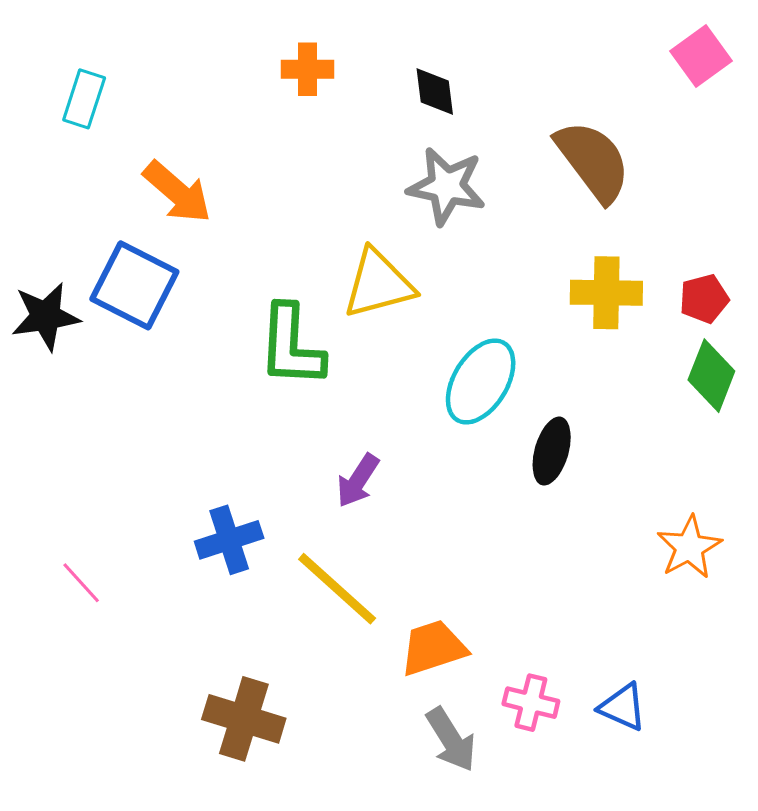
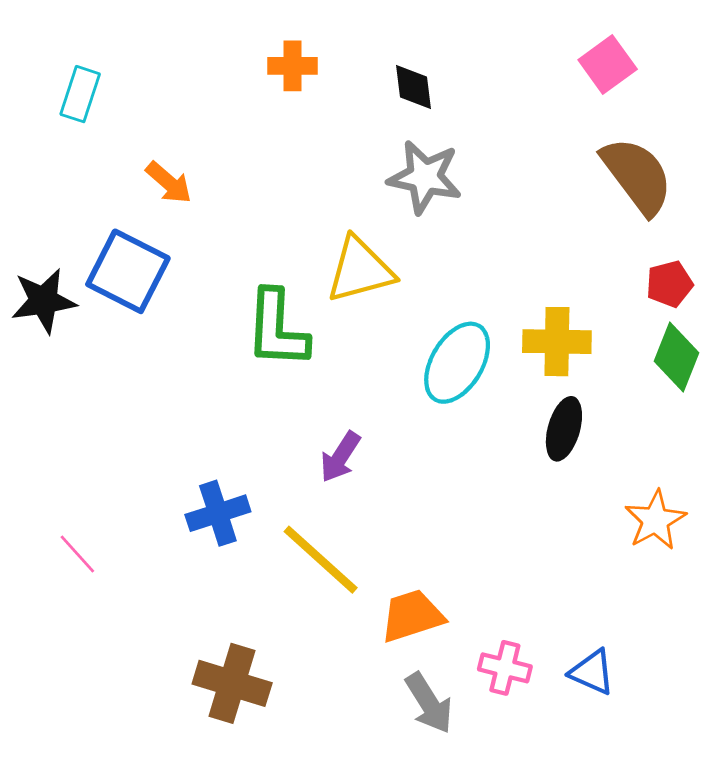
pink square: (701, 56) -> (608, 65), moved
brown semicircle: (593, 161) -> (637, 176), moved
orange arrow: (177, 192) -> (169, 183), size x0.7
yellow cross: (606, 293) -> (557, 342), moved
black ellipse: (552, 451) -> (564, 429), moved

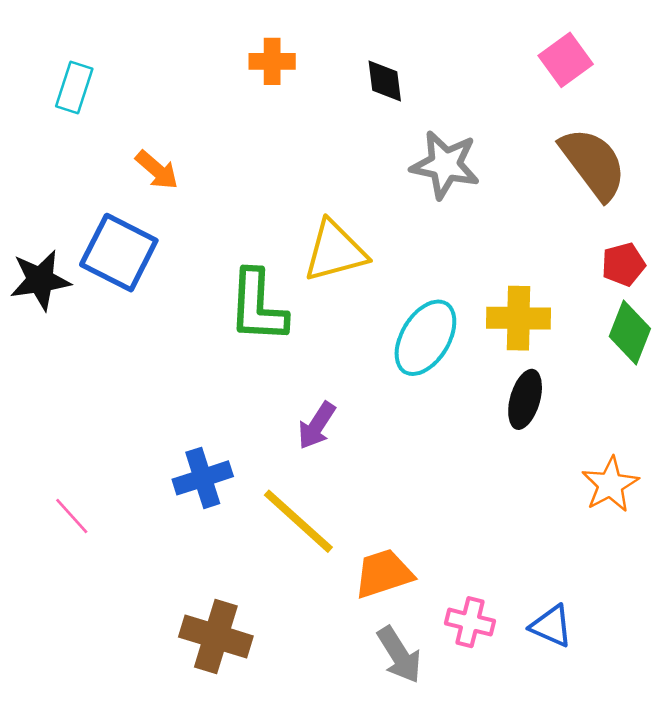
gray star: (425, 177) -> (445, 165), moved

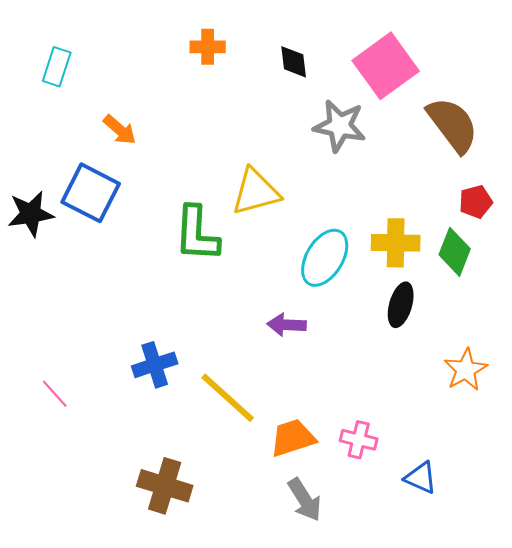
pink square: (566, 60) -> (386, 66), moved, size x1.6
green diamond: (630, 333) -> (455, 252), moved
purple arrow: (317, 426) -> (287, 325), moved, turned 60
pink cross: (470, 622) -> (359, 440), moved

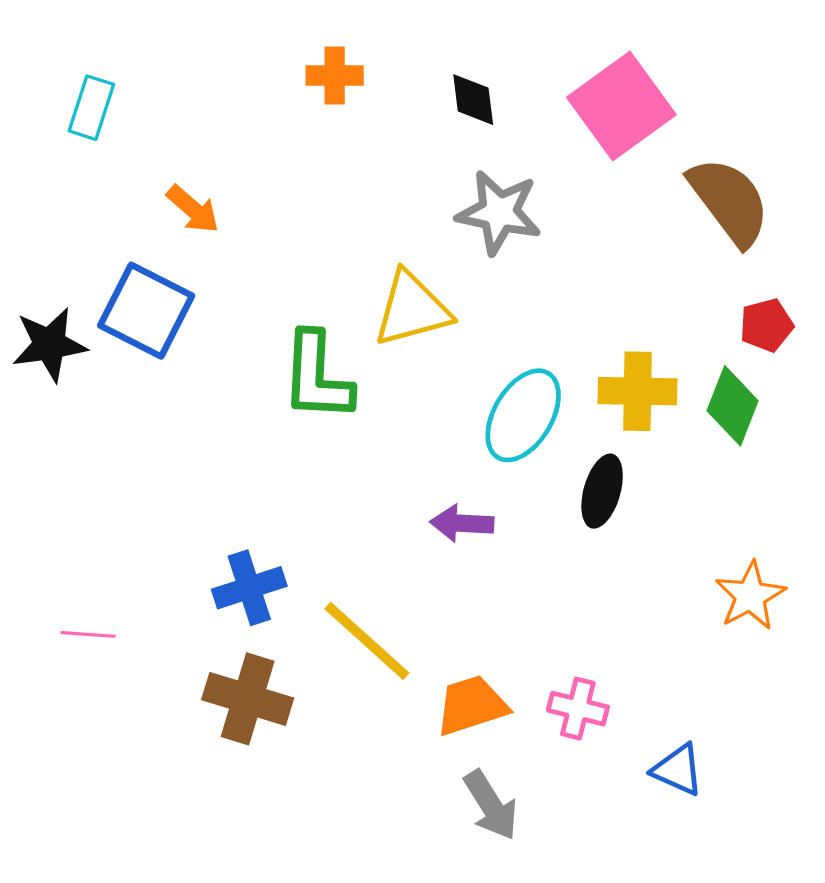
gray star: (340, 126) -> (499, 212), moved
black ellipse: (401, 305) -> (602, 491), moved
pink line: (55, 394) -> (88, 634), turned -44
brown cross: (165, 486) -> (248, 699), moved

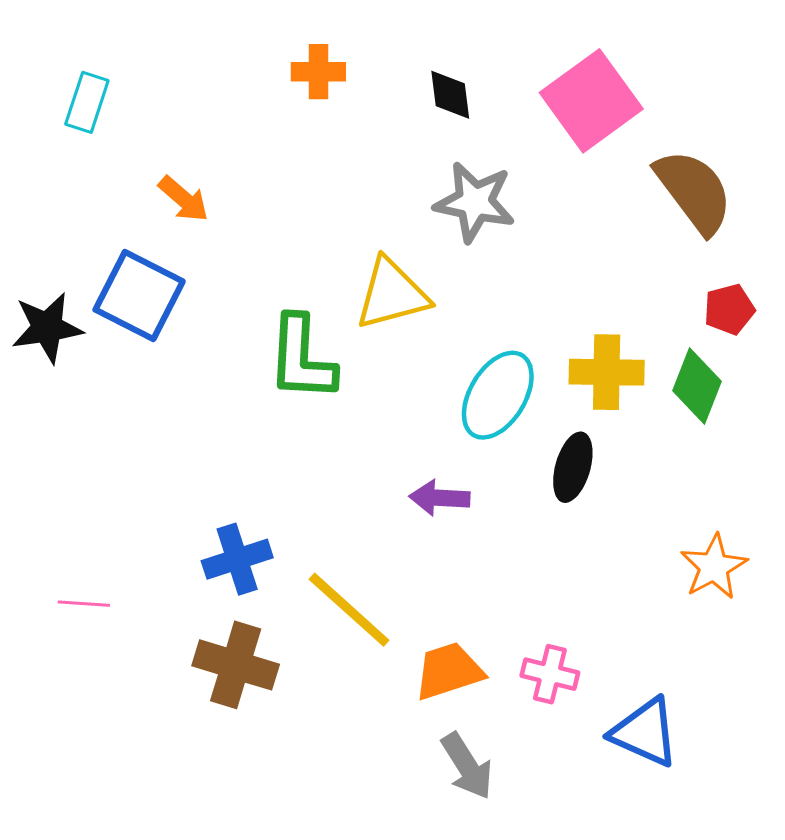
blue triangle: (678, 770) -> (645, 732), size x1.4

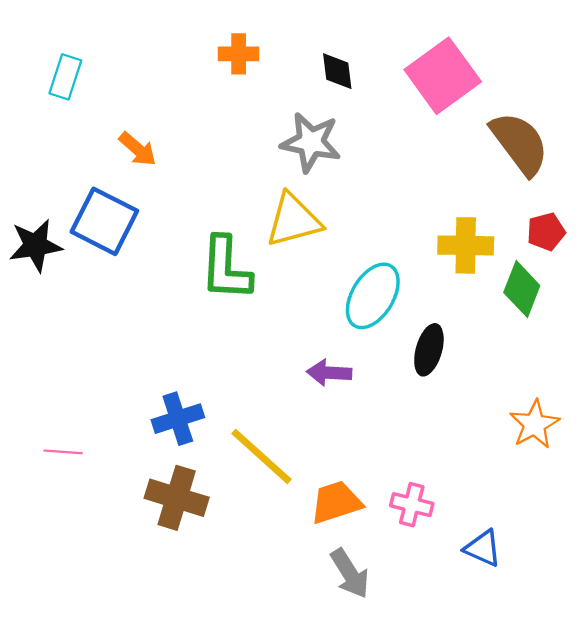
gray star: (475, 202) -> (311, 142), moved
yellow cross: (607, 372) -> (466, 245), moved
blue triangle: (645, 732) -> (483, 548), size x0.7

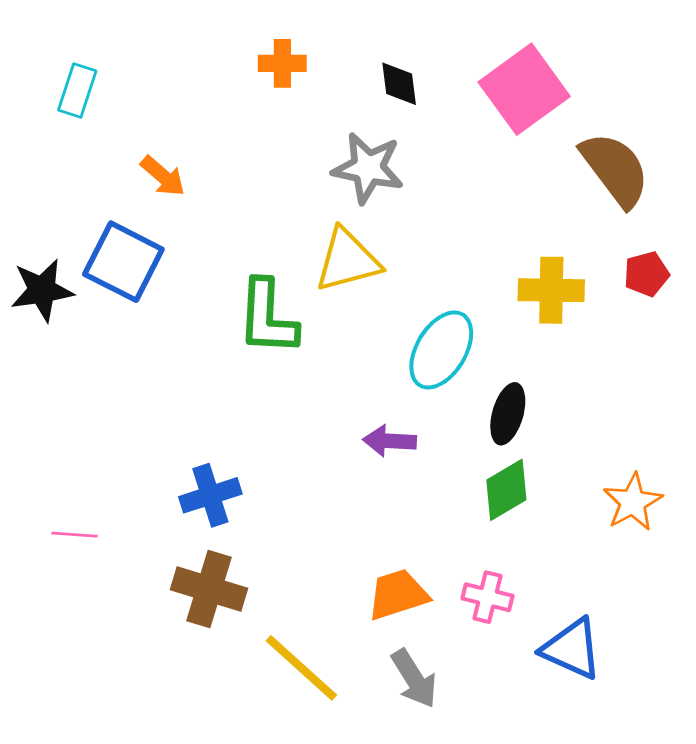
green diamond: (522, 289) -> (506, 490), moved, turned 38
yellow line: (261, 456) -> (301, 668), moved
blue triangle: (483, 548) -> (572, 649), size x1.4

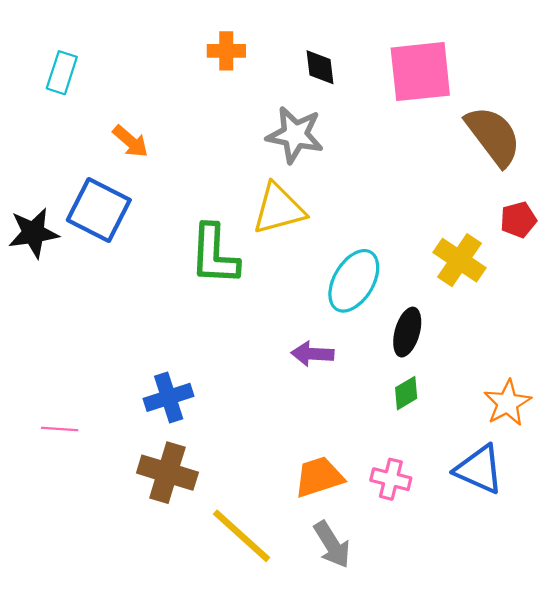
pink square: (524, 89) -> (420, 72), turned 30
yellow cross: (551, 290) -> (460, 260), moved, turned 33
green diamond: (506, 490) -> (406, 393), size x0.7
blue triangle: (572, 649) -> (479, 469), moved

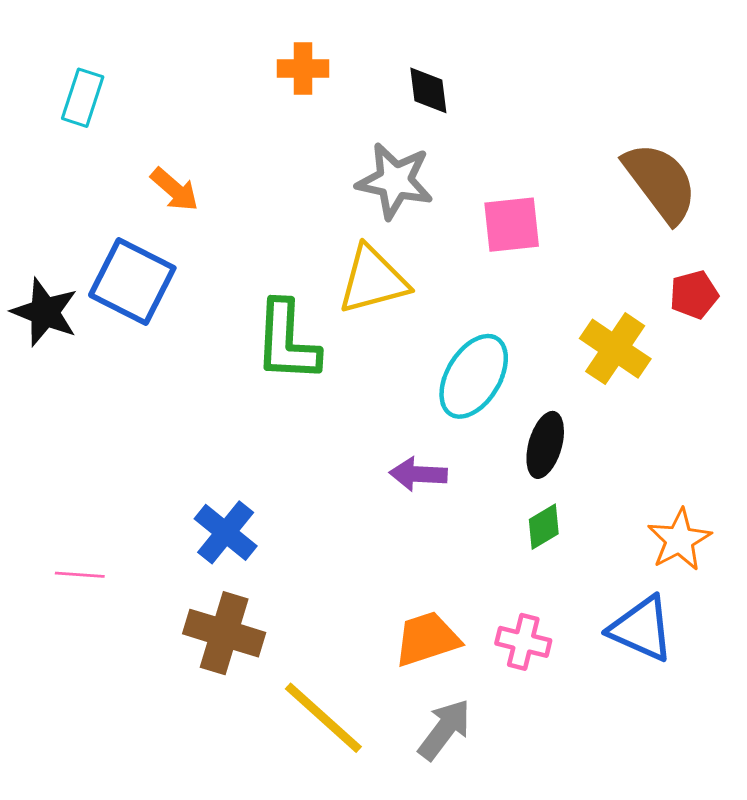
pink square: (420, 72) -> (512, 225), moved, size x0.7
black star: (33, 233) -> (45, 312), turned 30
blue cross: (169, 397) -> (226, 532), turned -33
gray arrow: (332, 545) -> (444, 729), turned -111

